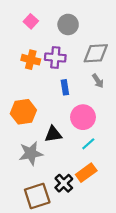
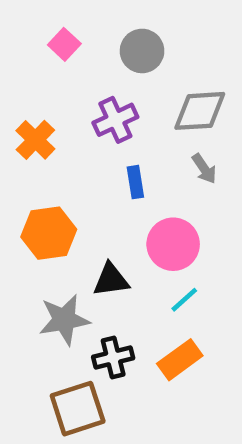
purple cross: (55, 58) -> (115, 120), turned -30
orange cross: (31, 60) -> (35, 140), moved, turned 30
black cross: (64, 183) -> (113, 357), moved, turned 30

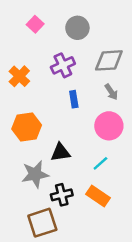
pink circle: (173, 244) -> (109, 126), moved
orange rectangle: (180, 360) -> (98, 196), turned 70

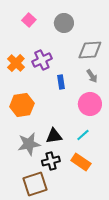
purple cross: (63, 65) -> (42, 60), moved
black triangle: (61, 152) -> (54, 136), moved

